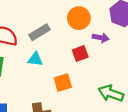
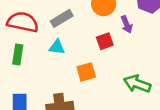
purple arrow: (101, 38) -> (127, 24), turned 56

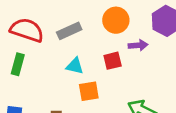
purple arrow: (127, 24) -> (138, 45), turned -78
cyan triangle: (57, 47) -> (75, 66), moved

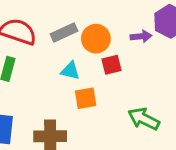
orange circle: (116, 20) -> (96, 39), moved
purple arrow: (138, 45) -> (141, 36), moved

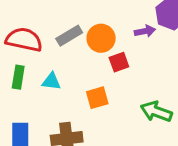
cyan triangle: (70, 71) -> (51, 81), moved

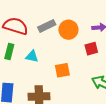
red square: (119, 62) -> (91, 49), moved

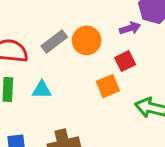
orange square: (62, 70) -> (108, 86), moved

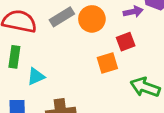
cyan triangle: (42, 90) -> (36, 77), moved, turned -30

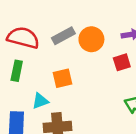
orange square: (107, 63) -> (63, 78), moved
cyan triangle: (36, 77) -> (40, 101), moved

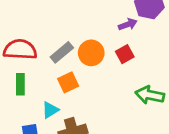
gray rectangle: (63, 36) -> (62, 52), moved
orange circle: (91, 39) -> (91, 53), moved

